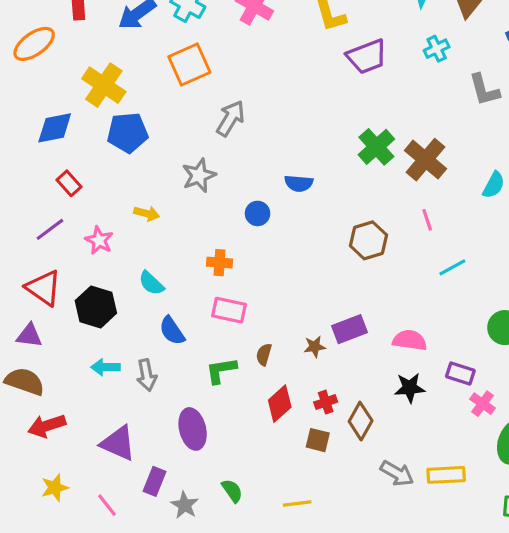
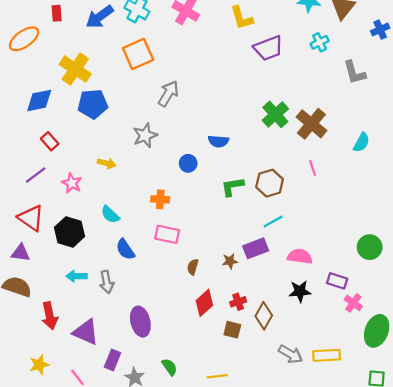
cyan line: (452, 267) -> (273, 222), moved
green L-shape: (221, 370) -> (232, 187), moved
red arrow: (47, 426) -> (50, 316), moved, turned -84

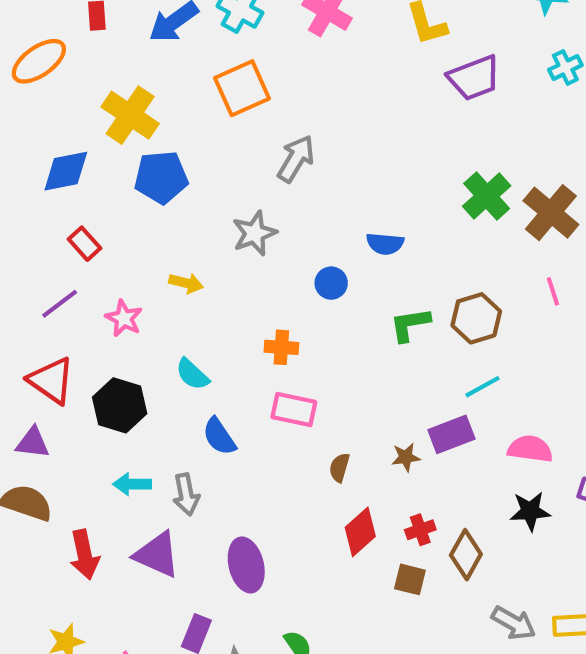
purple triangle: (86, 332) -> (157, 555), moved

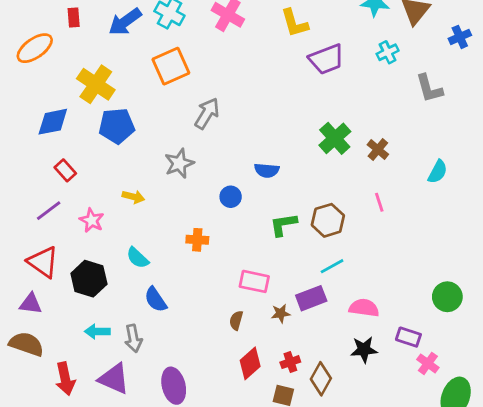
brown cross: (551, 213) -> (378, 150), size x0.6
pink rectangle: (294, 410) -> (254, 281), moved

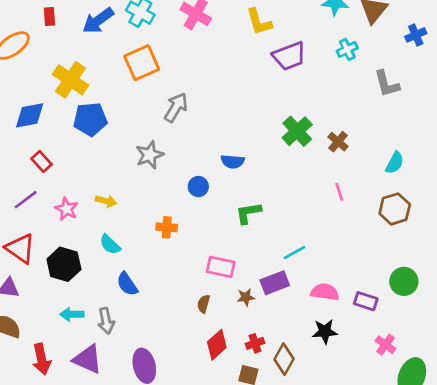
yellow arrow: (133, 197) -> (106, 201), moved
brown hexagon: (328, 220) -> (395, 209), moved
purple rectangle: (408, 337) -> (366, 301), moved

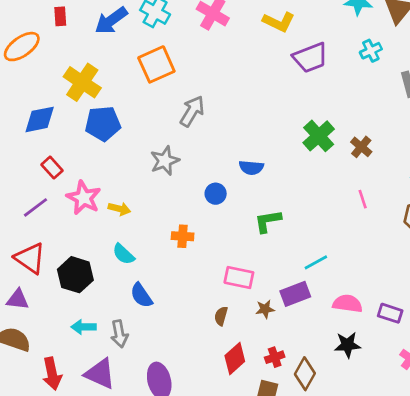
yellow L-shape: (259, 22) -> (279, 22), turned -48
pink star: (67, 209) -> (84, 198), moved, size x1.4

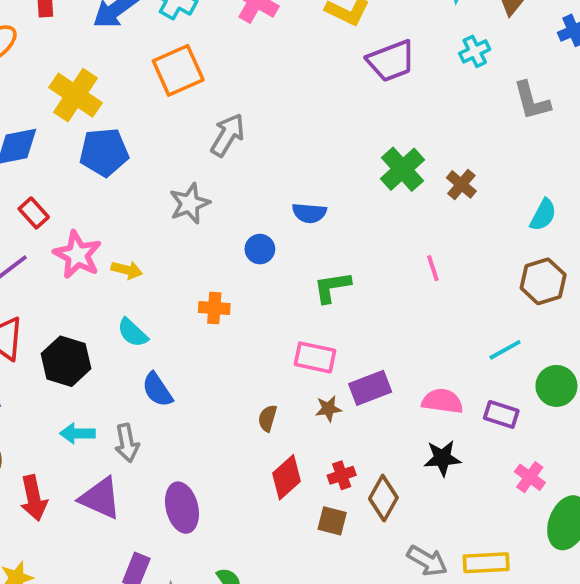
pink line: (363, 199) -> (433, 268), moved
cyan line: (316, 262) -> (505, 350), moved
pink rectangle: (239, 277) -> (315, 357), moved

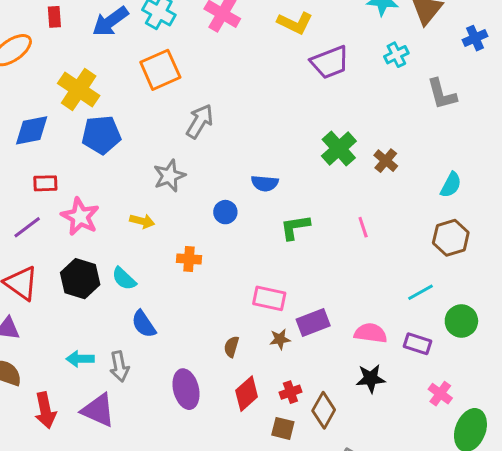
red rectangle: (34, 213) -> (45, 183), turned -50
yellow arrow: (127, 270) -> (142, 221), moved
green L-shape: (332, 287) -> (295, 227), moved
black hexagon: (66, 361) -> (80, 279), moved
purple ellipse: (182, 508) -> (186, 389), moved

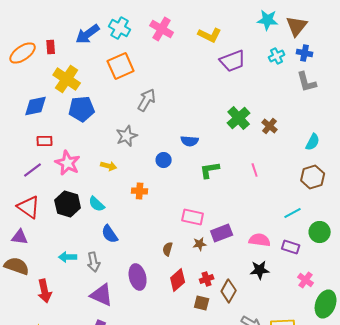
red rectangle: (54, 17) -> (51, 47), moved
blue cross: (475, 38) -> (305, 53), moved, turned 35
purple triangle: (98, 410) -> (102, 295), moved

